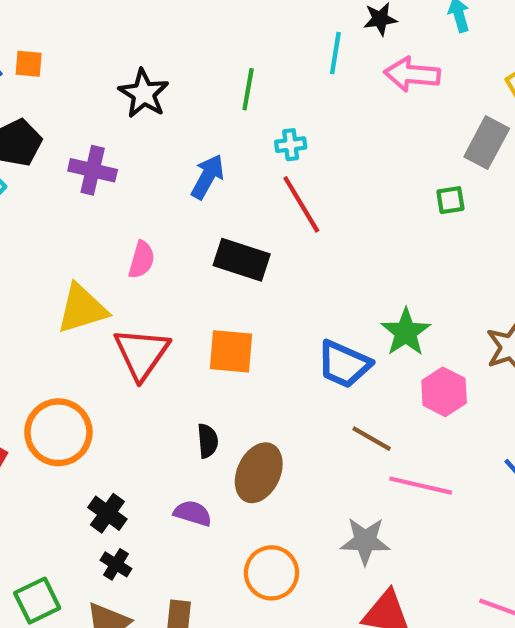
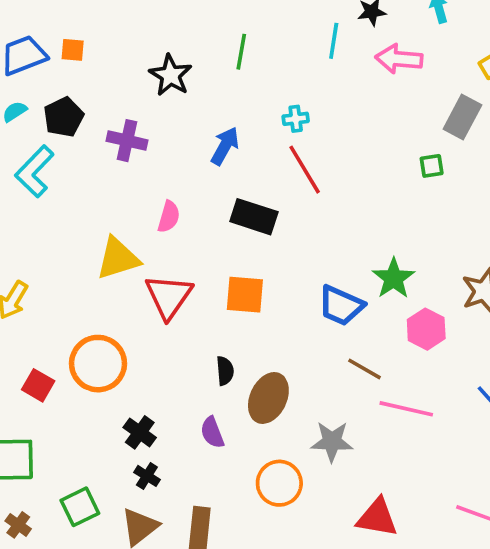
green line: (248, 89) -> (241, 52), moved
purple semicircle: (193, 513) -> (212, 432), turned -128
gray star: (365, 541) -> (332, 441), moved

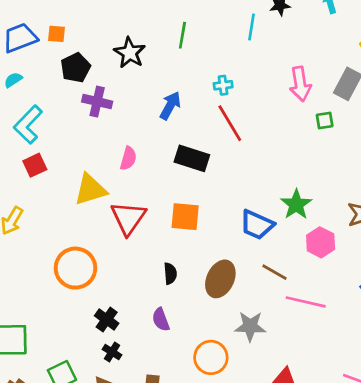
pink arrow: (399, 59) -> (300, 84), moved, turned -104
black pentagon: (64, 117) -> (75, 68), moved
red square: (38, 385) -> (35, 165), moved, turned 35
brown ellipse: (268, 398) -> (220, 279), moved

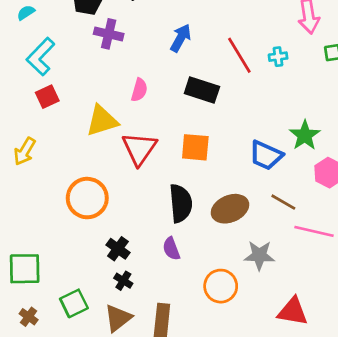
cyan cross: (223, 85) -> (278, 57), moved
black semicircle: (170, 273) -> (181, 203), size x1.8
brown ellipse: (220, 279) -> (230, 209), turned 42

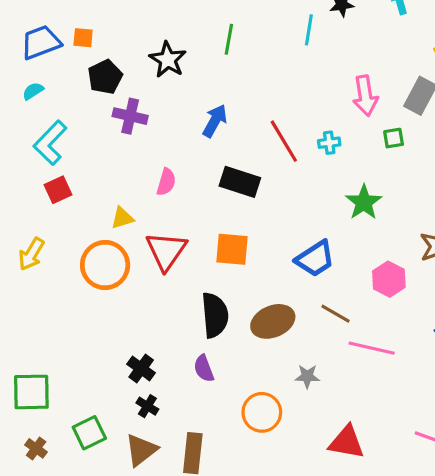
yellow triangle: (102, 121) -> (122, 218), size x0.6
green star: (305, 135) -> (364, 202), moved
blue trapezoid: (266, 155) -> (315, 259), turned -57
orange circle: (87, 198) -> (105, 265), moved
gray star: (259, 255) -> (307, 376), size x0.7

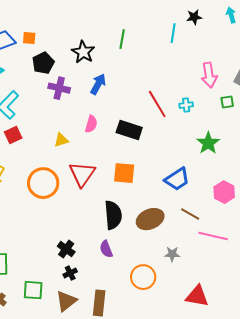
blue arrow: (215, 121) -> (98, 84), moved
pink semicircle: (166, 182) -> (91, 124), moved
yellow triangle: (122, 218) -> (61, 140), moved
black cross: (147, 406) -> (70, 273), turned 32
green square: (89, 433) -> (33, 290), turned 30

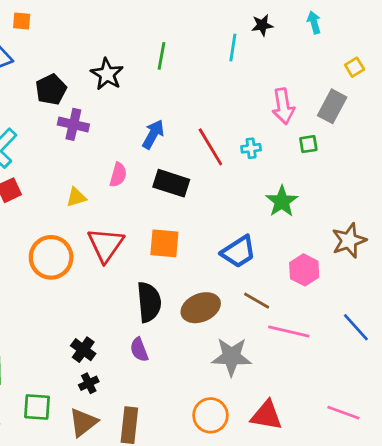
orange square: (29, 38) -> (22, 21), moved
blue arrow: (98, 84) -> (153, 134), moved
gray star: (172, 254) -> (231, 357), size x1.8
orange circle: (143, 277) -> (210, 415), moved

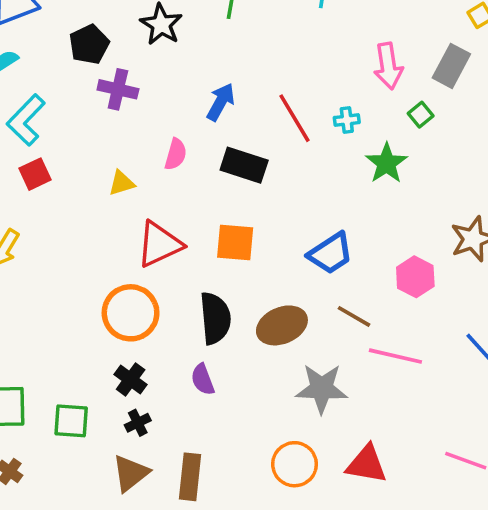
green square: (308, 144) -> (421, 115), turned -30
green star: (282, 201) -> (386, 163), moved
red triangle: (106, 245) -> (159, 244), turned 30
orange circle: (51, 257) -> (131, 313), moved
green square: (37, 407) -> (71, 421), moved

